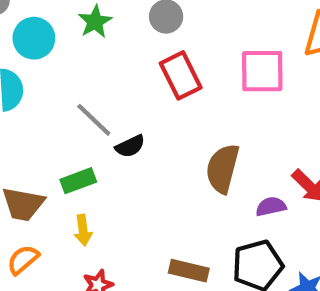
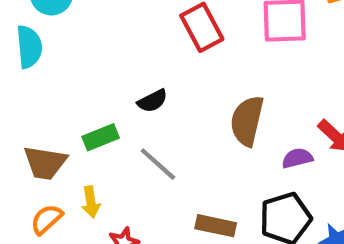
gray line: (94, 120) -> (158, 164), moved
yellow arrow: (83, 230) -> (91, 202), moved

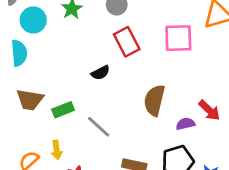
black semicircle: (152, 101) -> (100, 73), moved
brown trapezoid: (45, 163) -> (30, 100), moved

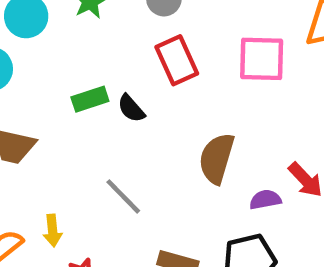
black semicircle: (100, 73) -> (131, 108), turned 72
green rectangle: (63, 110) -> (90, 99), moved

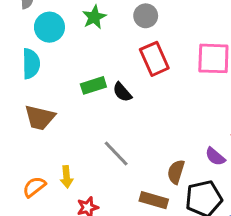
brown semicircle: (217, 158) -> (176, 172), moved, size x0.7
purple semicircle: (265, 200) -> (215, 157), turned -130

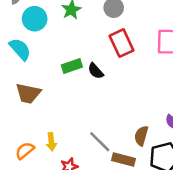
cyan semicircle: (31, 64) -> (20, 49), turned -40
gray line: (116, 154) -> (100, 142), moved

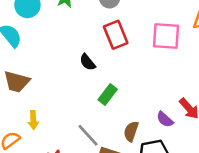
green rectangle: (72, 66) -> (108, 95), moved, turned -36
yellow arrow: (51, 142) -> (33, 120), moved

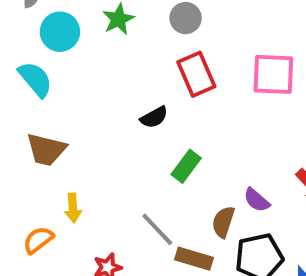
black semicircle: (88, 62) -> (154, 117), turned -78
purple semicircle: (165, 119) -> (257, 200), moved

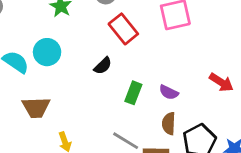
cyan circle: (60, 32) -> (47, 52), moved
purple semicircle: (257, 200) -> (169, 92), moved

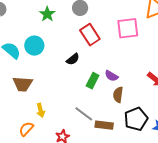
purple semicircle: (169, 92) -> (111, 76), moved
brown semicircle: (169, 124) -> (118, 95), moved

